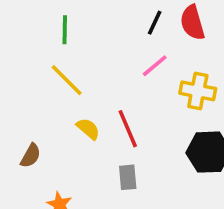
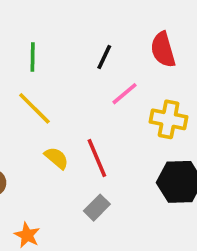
black line: (155, 23) -> (104, 57), moved
gray rectangle: (128, 177) -> (97, 208), turned 50

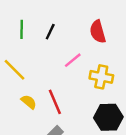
green line: (33, 57) -> (22, 29), moved
black line: (104, 57) -> (50, 32), moved

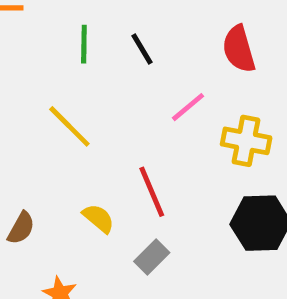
black line: (50, 32) -> (142, 49), turned -56
yellow semicircle: (29, 102) -> (98, 218), moved

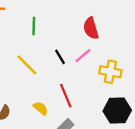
black line: (142, 49) -> (60, 57), moved
red semicircle: (239, 49) -> (91, 28), moved

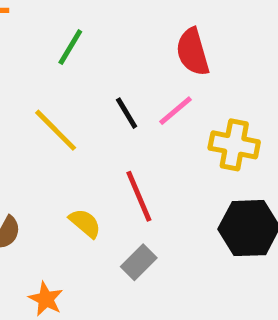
green line: (34, 26) -> (70, 47), turned 30

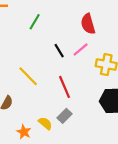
yellow line: (56, 130) -> (28, 76), moved
yellow semicircle: (85, 223) -> (45, 123), moved

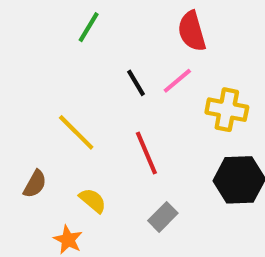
gray rectangle: (65, 116) -> (163, 217), moved
yellow semicircle: (45, 123) -> (93, 200), moved

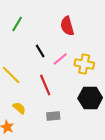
pink line: (177, 81) -> (60, 59), moved
gray rectangle: (163, 217) -> (53, 116), turned 40

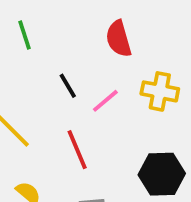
green line: (17, 24) -> (24, 35), turned -49
yellow cross: (84, 64) -> (160, 91), moved

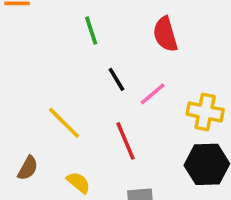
green line: (24, 35) -> (91, 31), moved
yellow cross: (160, 91) -> (205, 112), moved

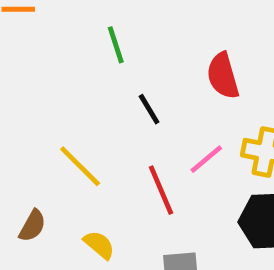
red semicircle: (165, 34) -> (223, 76), moved
pink line: (153, 94) -> (206, 159), moved

